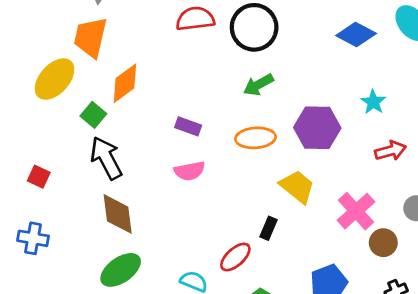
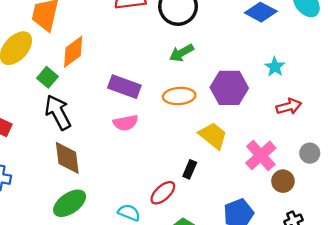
purple rectangle: (188, 126) -> (124, 87), size x1.5

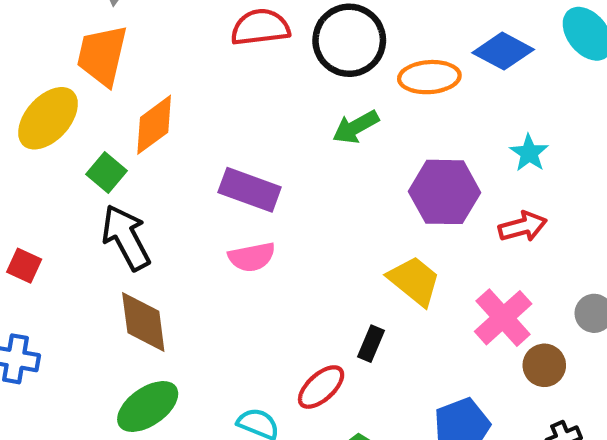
orange ellipse: (179, 96) -> (429, 77), moved
red arrow: (289, 106) -> (523, 227), moved

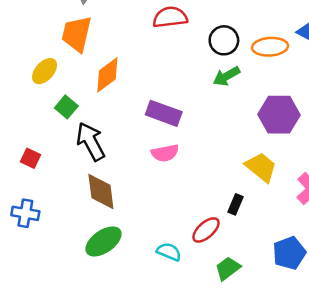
black circle: (349, 40) -> (224, 40), moved, size x0.7
yellow ellipse: (48, 118) -> (45, 71), size x0.7
green square: (107, 172) -> (66, 107), moved

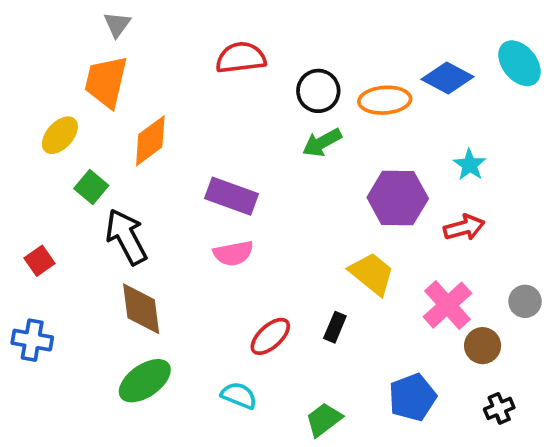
red square: (30, 158) -> (40, 261), turned 30
red ellipse: (206, 230) -> (270, 336), moved

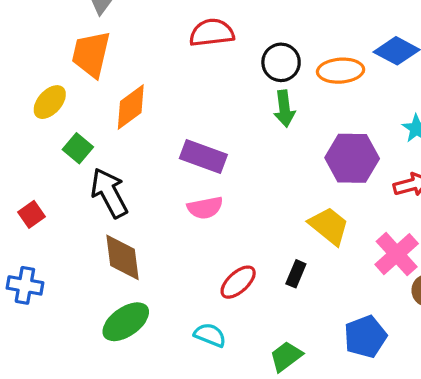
green arrow: (322, 143) -> (284, 109), turned -68

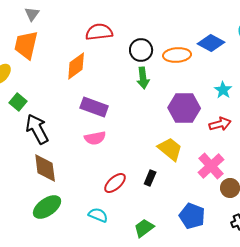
orange diamond: (131, 107) -> (76, 66), moved
blue pentagon: (365, 337) -> (192, 216), turned -30

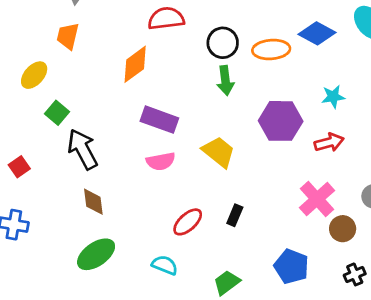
orange trapezoid: (26, 45) -> (68, 36), size x0.7
cyan star: (223, 90) -> (333, 97), turned 30
yellow trapezoid: (170, 149) -> (219, 152), moved
brown diamond: (45, 168) -> (93, 202), size x0.7

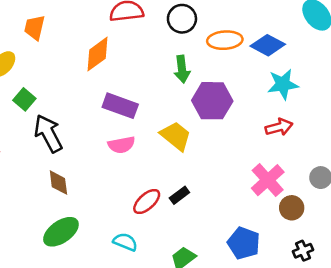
blue diamond: (317, 33) -> (268, 45), moved
black circle: (223, 43) -> (182, 19), moved
cyan star: (333, 97) -> (283, 84), size x1.4
purple hexagon: (281, 121) -> (212, 101), moved
black rectangle: (235, 215) -> (179, 195), moved, turned 30

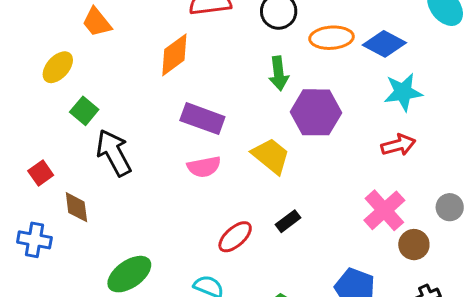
orange trapezoid: (34, 28) -> (97, 22), turned -52
brown diamond: (58, 183) -> (76, 207), moved
black rectangle: (179, 195) -> (288, 221), moved

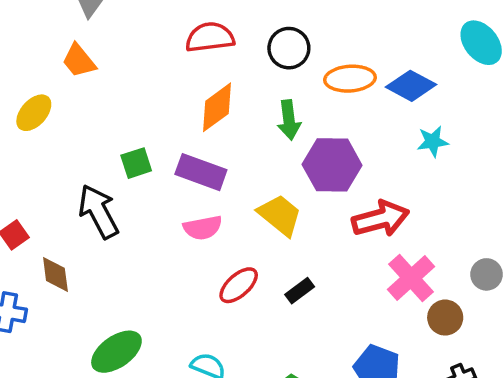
orange diamond: (174, 55) -> (217, 107), moved
cyan star: (403, 92) -> (433, 141), size x0.7
green square: (84, 111) -> (136, 163), moved, turned 32
red arrow: (398, 145) -> (381, 219), moved, size x1.4
red ellipse: (235, 237) -> (239, 285), moved

